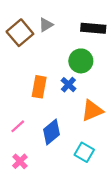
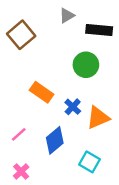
gray triangle: (46, 25) -> (67, 16), moved
blue cross: (68, 85) -> (73, 107), moved
orange rectangle: (39, 87) -> (42, 92), turned -65

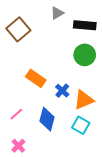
green circle: (86, 65) -> (85, 55), moved
blue diamond: (55, 140) -> (47, 119), turned -35
cyan square: (90, 162) -> (81, 125), moved

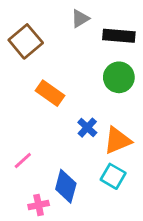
orange rectangle: (36, 78) -> (50, 93), moved
blue diamond: (47, 119) -> (66, 186), moved
pink cross: (18, 146) -> (39, 205), moved, turned 32

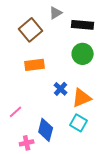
brown square: (26, 41) -> (31, 30), moved
orange rectangle: (50, 93) -> (35, 65), turned -42

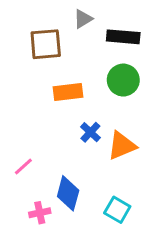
brown square: (31, 30) -> (46, 44), turned 35
orange rectangle: (35, 65) -> (68, 92), moved
cyan square: (79, 123) -> (117, 210), moved

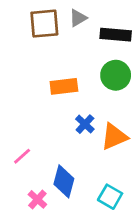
brown square: (46, 44) -> (44, 24), moved
pink cross: (40, 213) -> (37, 199), turned -36

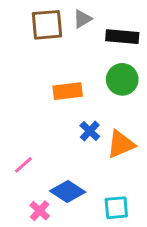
blue diamond: (64, 181) -> (68, 191), turned -72
cyan square: (110, 197) -> (116, 208), turned -35

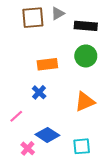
blue cross: (90, 131) -> (39, 92), moved

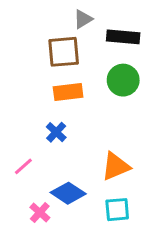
brown square: (33, 18) -> (64, 52), moved
orange triangle: (85, 102) -> (116, 166), moved

